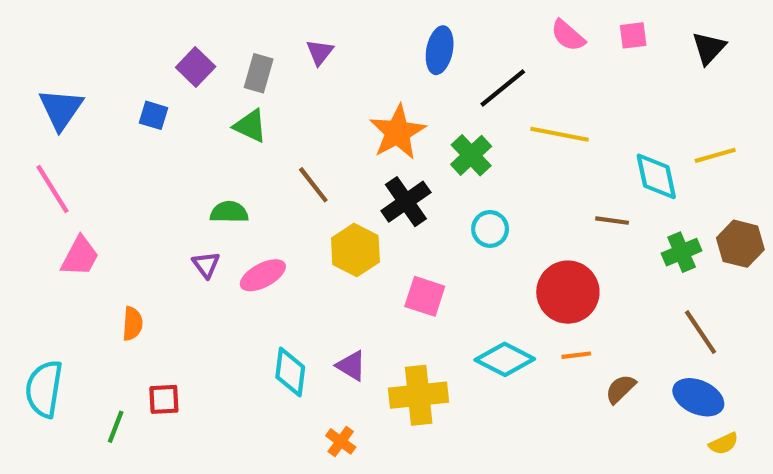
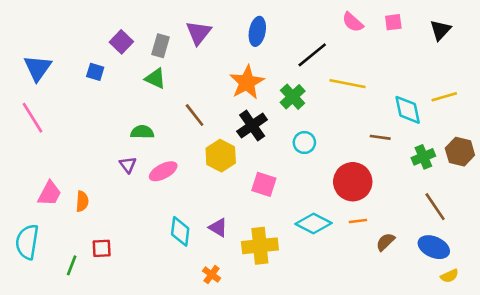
blue ellipse: (440, 50) -> (257, 31), moved
purple triangle: (320, 52) -> (198, 33), size x1.5
pink trapezoid: (80, 256) -> (49, 193), moved

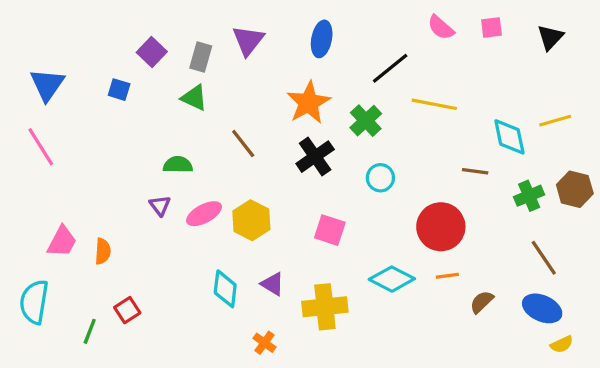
yellow hexagon: (221, 156) -> (251, 220), moved
red square: (102, 248) -> (127, 310), turned -30

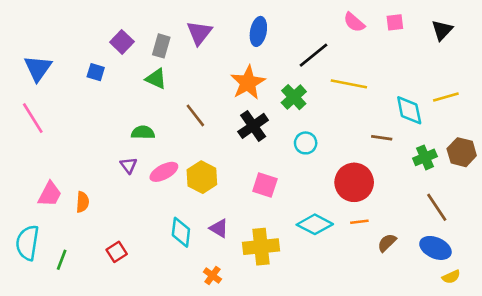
red square: (127, 310) -> (117, 252), moved
green line: (90, 331) -> (62, 260), moved

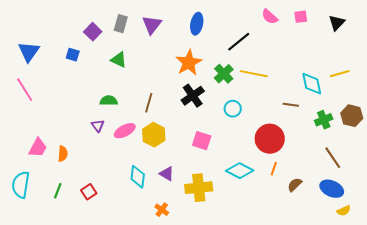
gray rectangle: (161, 46) -> (121, 24), moved
yellow line: (349, 84) -> (254, 74), moved
brown line: (195, 115) -> (149, 103), moved, turned 54
orange line: (359, 222) -> (274, 169), turned -64
green line: (62, 260) -> (58, 191), moved

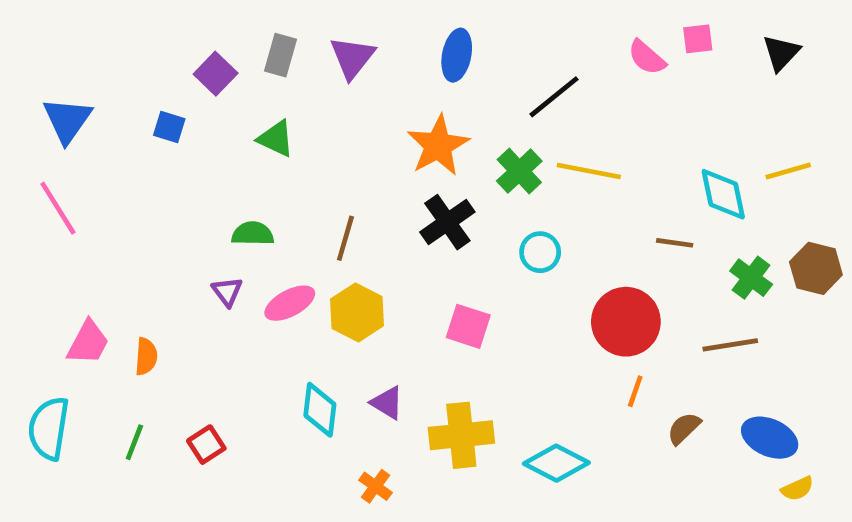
pink semicircle: (270, 17) -> (647, 57), moved
green cross: (324, 120) -> (751, 278), turned -30
brown line: (333, 158) -> (730, 345), moved, turned -65
cyan diamond: (240, 171) -> (556, 463), moved

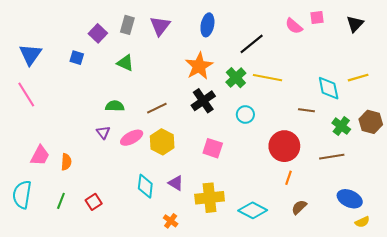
brown line: (345, 238) -> (157, 108), turned 48
brown semicircle: (684, 428) -> (299, 207), moved

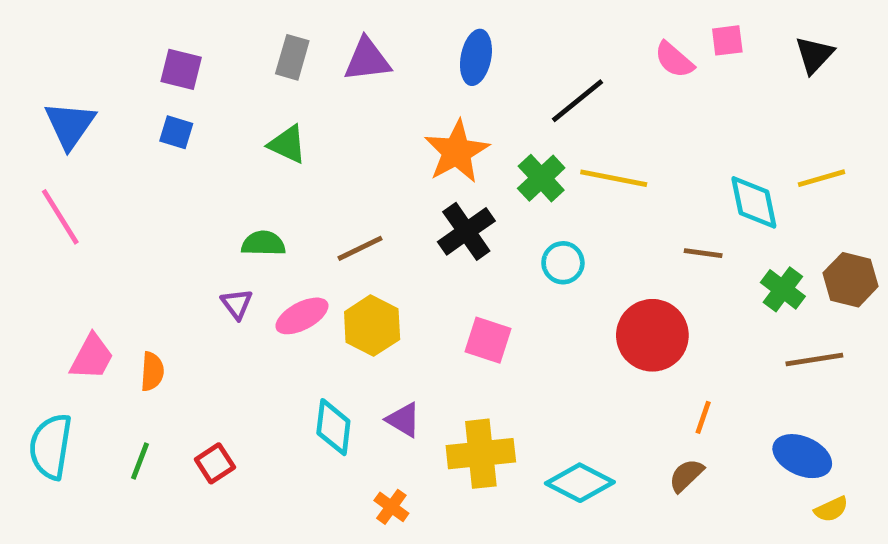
purple triangle: (160, 26) -> (367, 60), turned 45
purple square: (98, 33) -> (181, 69), moved, turned -30
brown line: (332, 157) -> (814, 359), moved
orange line: (289, 178) -> (703, 417), moved

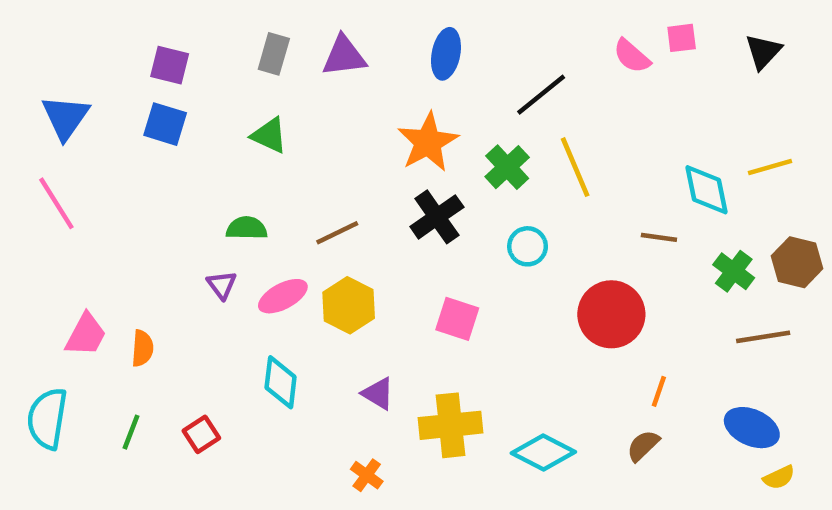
blue square: (176, 132) -> (165, 124), size x1.4
yellow line: (614, 178) -> (575, 167), turned 56
cyan diamond: (333, 427) -> (281, 382), moved

